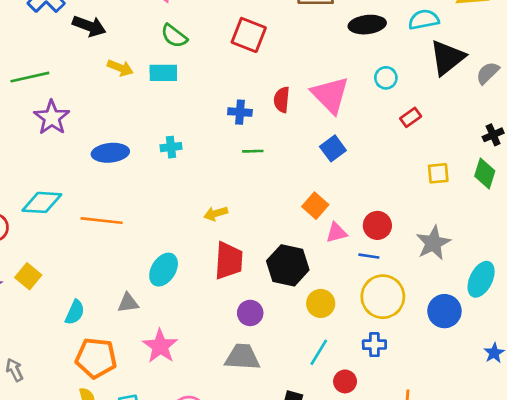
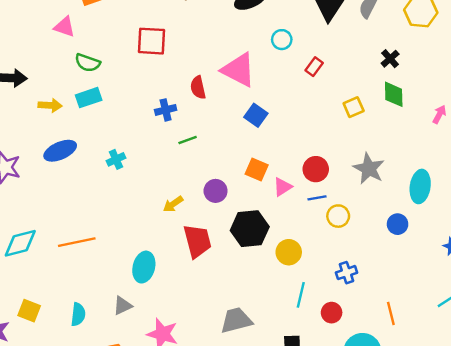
blue ellipse: (110, 153) -> (60, 151), moved
yellow circle: (383, 297) -> (338, 216), moved, size x0.6
blue circle: (444, 311) -> (398, 224), size x0.7
cyan semicircle: (75, 312) -> (78, 314), moved
purple circle: (250, 313) -> (216, 191), moved

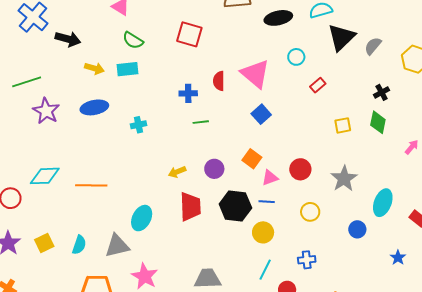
blue line: (317, 198) -> (267, 202), moved
gray triangle: (123, 306) -> (117, 246), size x1.5
yellow square: (29, 311) -> (44, 243), moved, turned 30

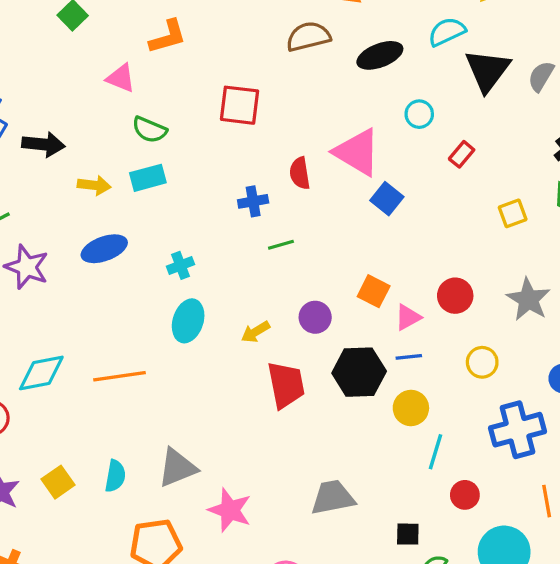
blue square: (261, 114) -> (387, 199), moved
cyan ellipse: (142, 218) -> (188, 321), moved
blue cross: (307, 260) -> (518, 430), moved, size x1.8
cyan line: (265, 270) -> (435, 452), moved

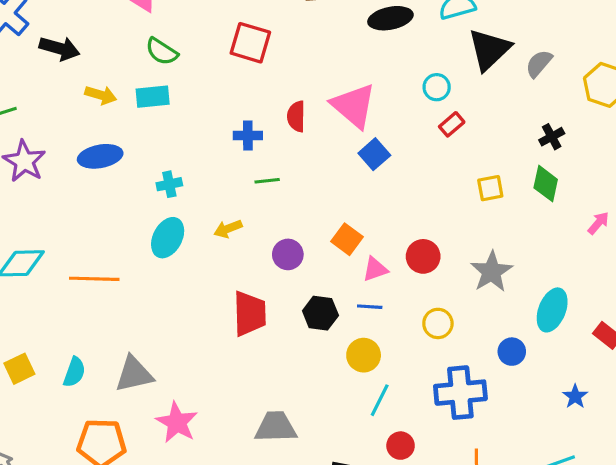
cyan circle: (419, 114) -> (437, 87), moved
yellow arrow: (255, 332) -> (228, 229), moved
black hexagon: (359, 372) -> (320, 313), size x0.7

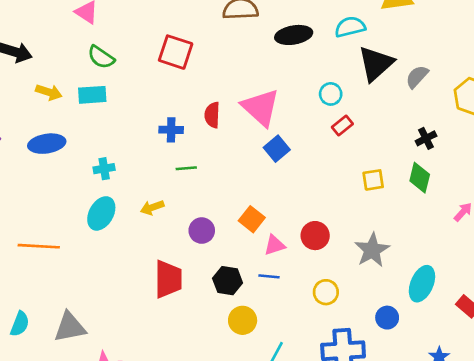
yellow circle: (364, 355) -> (243, 320), moved

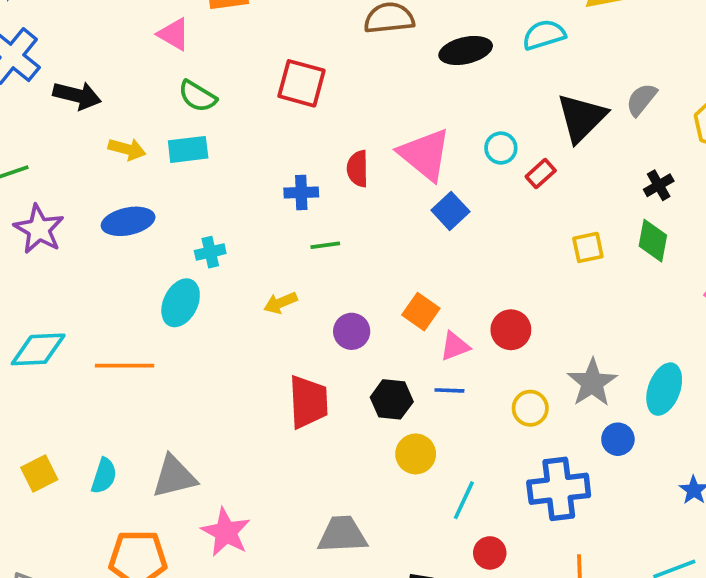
black triangle: (376, 64) -> (582, 118), moved
cyan circle: (331, 94) -> (501, 148), moved
cyan ellipse: (101, 213) -> (181, 303), moved
gray star: (372, 250) -> (592, 383), moved

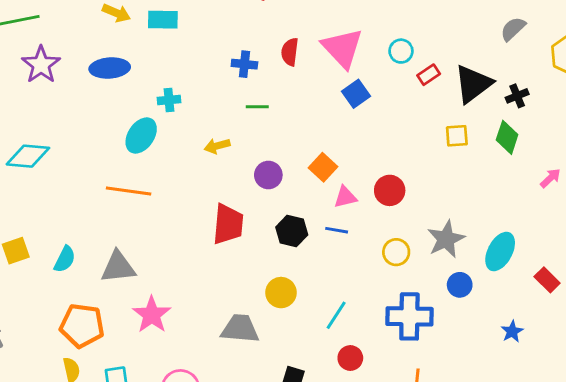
black triangle: (582, 118) -> (473, 84), moved
orange line: (125, 366) -> (129, 191), moved
yellow circle: (416, 454) -> (281, 293), moved

